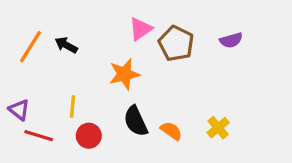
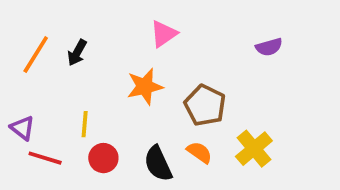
brown pentagon: (176, 43) -> (205, 105), moved
black arrow: (66, 45) -> (77, 53), turned -90
black semicircle: (136, 121) -> (158, 164), moved
yellow cross: (218, 128) -> (254, 149), size x1.4

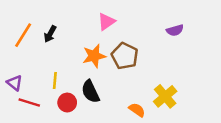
brown pentagon: (205, 105) -> (125, 56), moved
orange semicircle: (199, 152) -> (137, 110), moved
black semicircle: (158, 164) -> (90, 91), moved

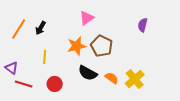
purple semicircle: (175, 30) -> (143, 25), turned 120
yellow line: (55, 80) -> (45, 57), moved
black semicircle: (90, 91) -> (88, 73), moved, turned -36
orange semicircle: (137, 110) -> (112, 78), moved

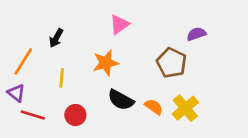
purple semicircle: (143, 25) -> (196, 34), turned 56
orange line: (19, 29) -> (23, 61), moved
brown pentagon: (102, 46) -> (172, 63), moved

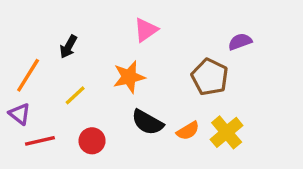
yellow line: (62, 78) -> (75, 95), turned 42
orange semicircle: (154, 107) -> (188, 131), turned 114
red line: (33, 115) -> (40, 141), turned -30

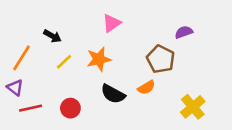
black arrow: (68, 47) -> (52, 36), turned -90
yellow line: (75, 95) -> (64, 62), moved
orange semicircle: (188, 131) -> (146, 88), moved
yellow cross: (227, 132) -> (193, 107), moved

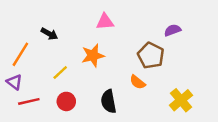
pink triangle: (112, 23) -> (105, 22), turned 30
yellow line: (64, 62) -> (60, 72), moved
orange semicircle: (146, 88) -> (138, 82), turned 70
black semicircle: (113, 94) -> (109, 101), moved, turned 50

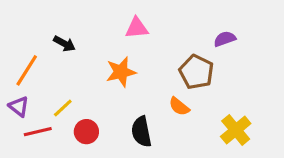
yellow line: (60, 72) -> (63, 108), moved

